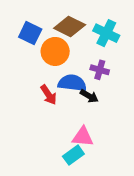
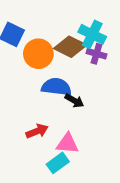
brown diamond: (70, 27) -> (70, 47), moved
purple cross: (100, 70) -> (96, 54), moved
red arrow: (49, 95) -> (37, 131), moved, turned -78

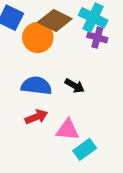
brown diamond: (70, 47) -> (55, 20), moved
blue semicircle: (56, 87) -> (36, 86), moved
cyan rectangle: (58, 163) -> (85, 149), moved

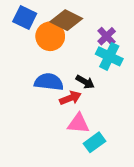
cyan cross: (93, 18) -> (109, 56), moved
purple cross: (97, 37) -> (107, 36), turned 30
red arrow: (36, 117) -> (70, 98), moved

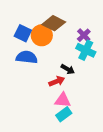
blue square: (25, 17) -> (23, 33), moved
blue semicircle: (49, 82) -> (27, 57), moved
cyan rectangle: (95, 142) -> (64, 114), moved

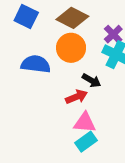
blue square: (23, 33) -> (26, 17), moved
orange circle: (42, 35) -> (71, 48), moved

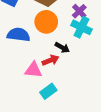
pink triangle: (85, 123) -> (33, 70), moved
cyan rectangle: (86, 142) -> (48, 91), moved

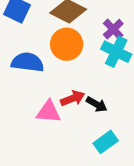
black arrow: (62, 47) -> (97, 104), moved
cyan rectangle: (48, 91) -> (106, 142), moved

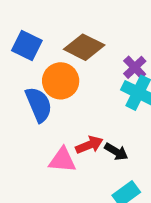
orange circle: (67, 44) -> (61, 81), moved
blue semicircle: (28, 62) -> (39, 104), turned 60

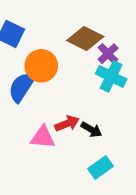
brown diamond: (84, 47) -> (85, 38), moved
blue semicircle: (39, 104) -> (22, 87), turned -124

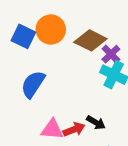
orange circle: (41, 66) -> (51, 29), moved
red arrow: (67, 123) -> (74, 129), moved

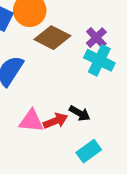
brown diamond: (90, 40) -> (52, 38), moved

